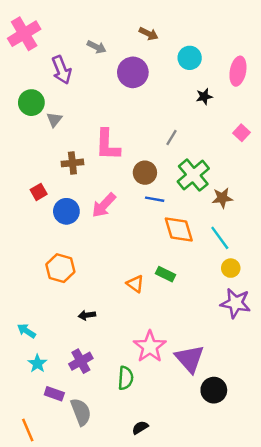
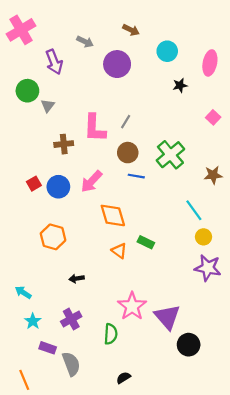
gray line: (172, 138) -> (126, 122), moved
red square: (39, 192) -> (34, 184), moved
brown star: (222, 198) -> (213, 175), moved
orange diamond: (179, 229) -> (113, 216), moved

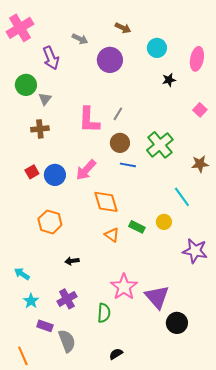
brown cross: (64, 144) -> (40, 129), moved
yellow circle: (203, 237) -> (164, 222), moved

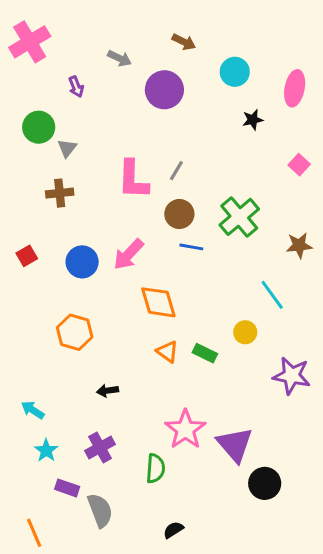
purple arrow: (51, 58) -> (76, 87), size x0.6
red square: (32, 172) -> (27, 256), moved
green rectangle: (137, 227) -> (205, 353), moved

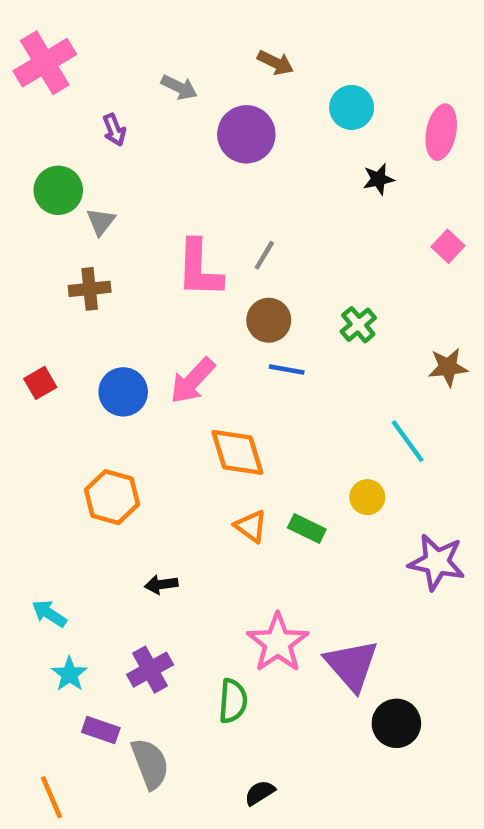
green cross: (239, 217) -> (358, 325), size x0.6

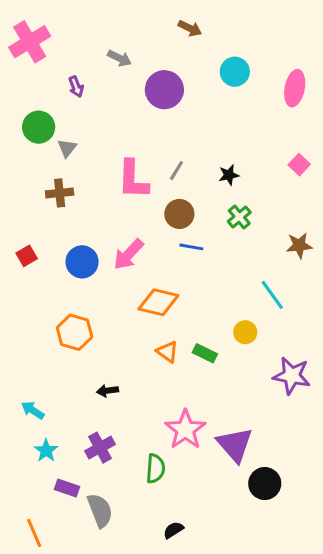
brown arrow: (275, 63) -> (190, 28), moved
black star: (378, 179) -> (229, 175), moved
orange diamond: (237, 452) -> (158, 302), turned -60

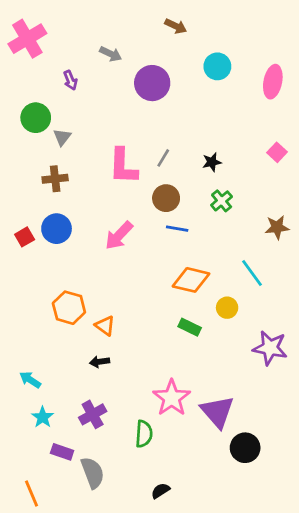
blue circle: (82, 262) -> (57, 229), moved
orange diamond: (158, 302) -> (191, 280), moved
orange triangle: (167, 352) -> (105, 326), moved

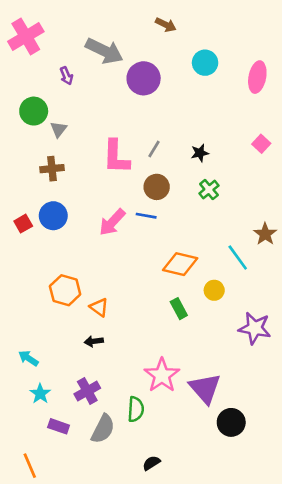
gray arrow: (111, 54) -> (104, 51), size x1.8
brown star: (277, 227) -> (265, 234), moved, turned -30
blue line: (177, 229) -> (146, 216), moved
green rectangle: (190, 327) -> (179, 309), turned 36
gray semicircle: (93, 473) -> (103, 429), moved, turned 48

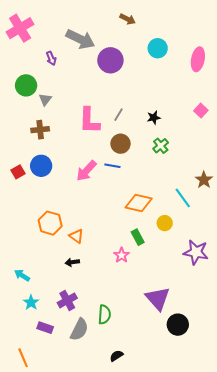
pink star: (162, 375) -> (122, 255), moved, size x0.6

